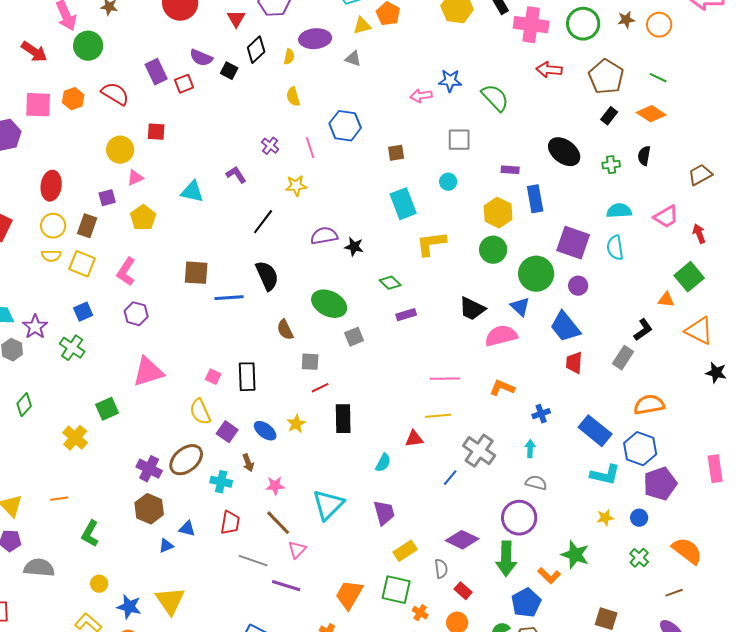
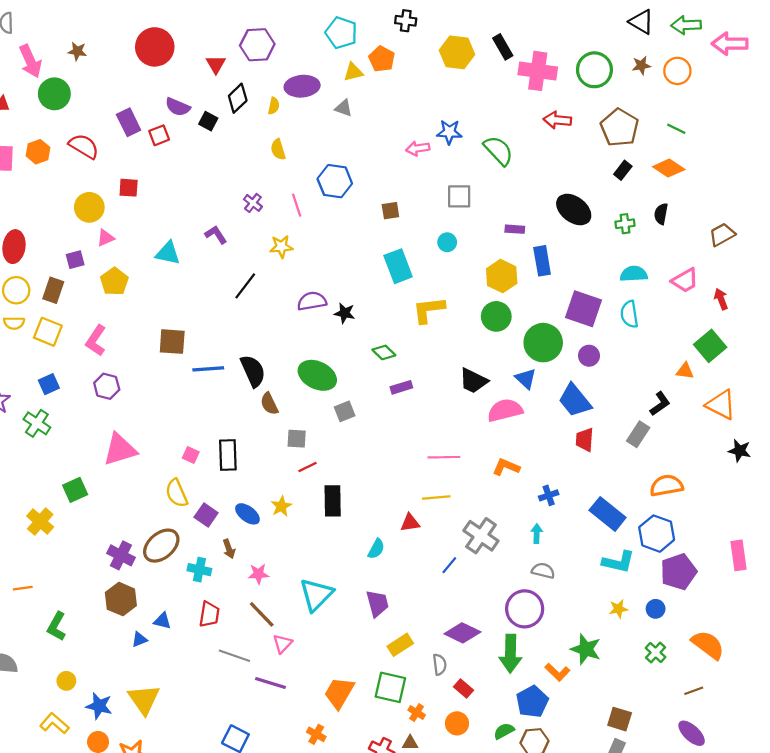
black semicircle: (267, 276) -> (253, 371), moved

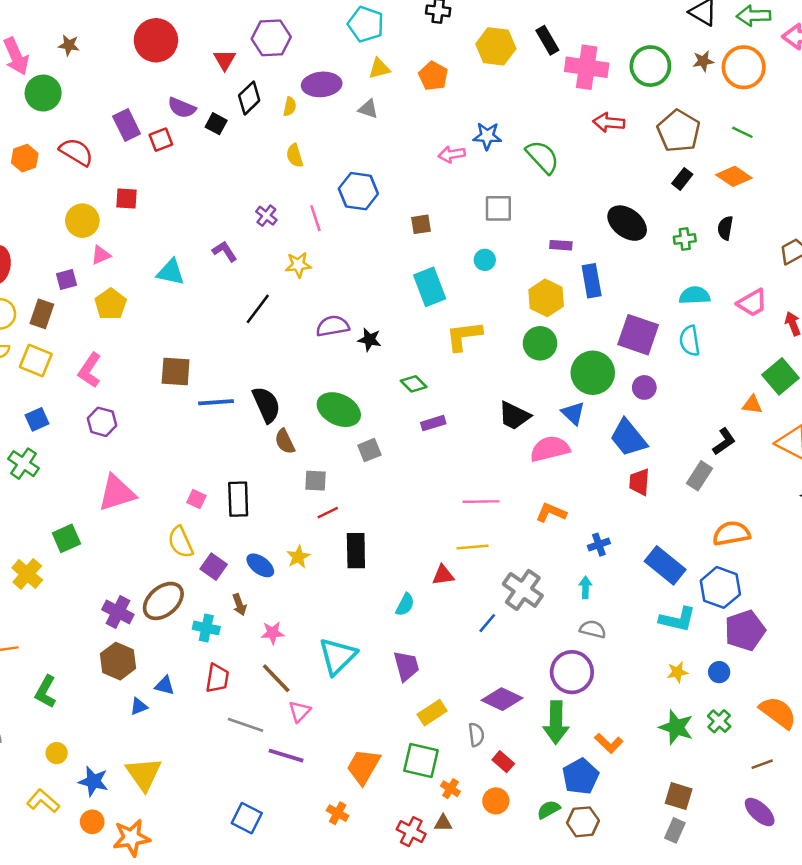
orange pentagon: (382, 59) -> (433, 76), moved
orange circle: (677, 71) -> (744, 67), size x1.4
green star: (586, 649) -> (676, 727), moved

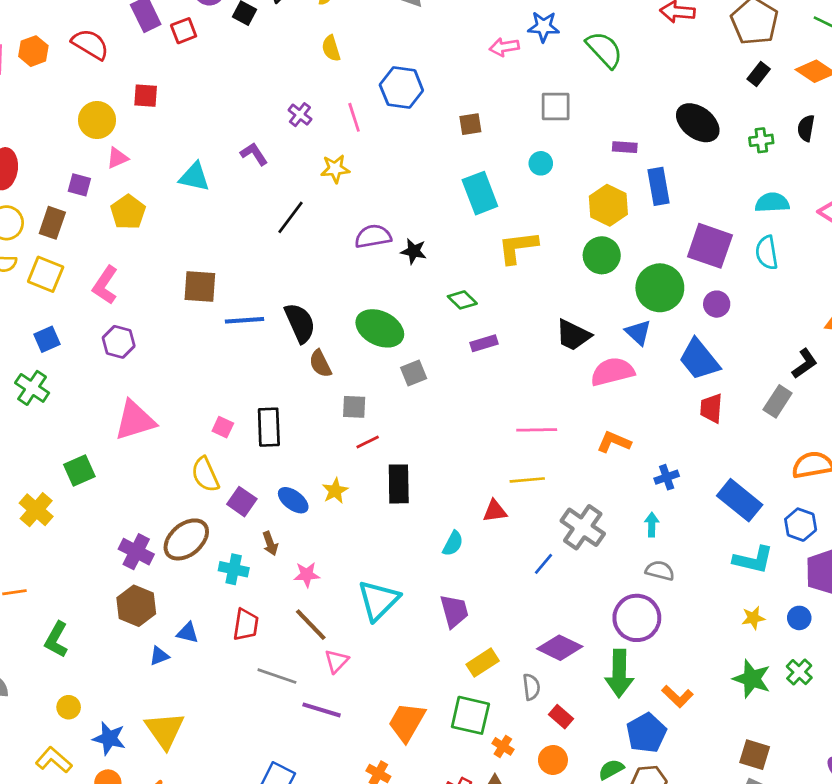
purple square: (66, 280) -> (79, 185), turned 30
blue hexagon: (720, 587) -> (801, 525), size x0.7

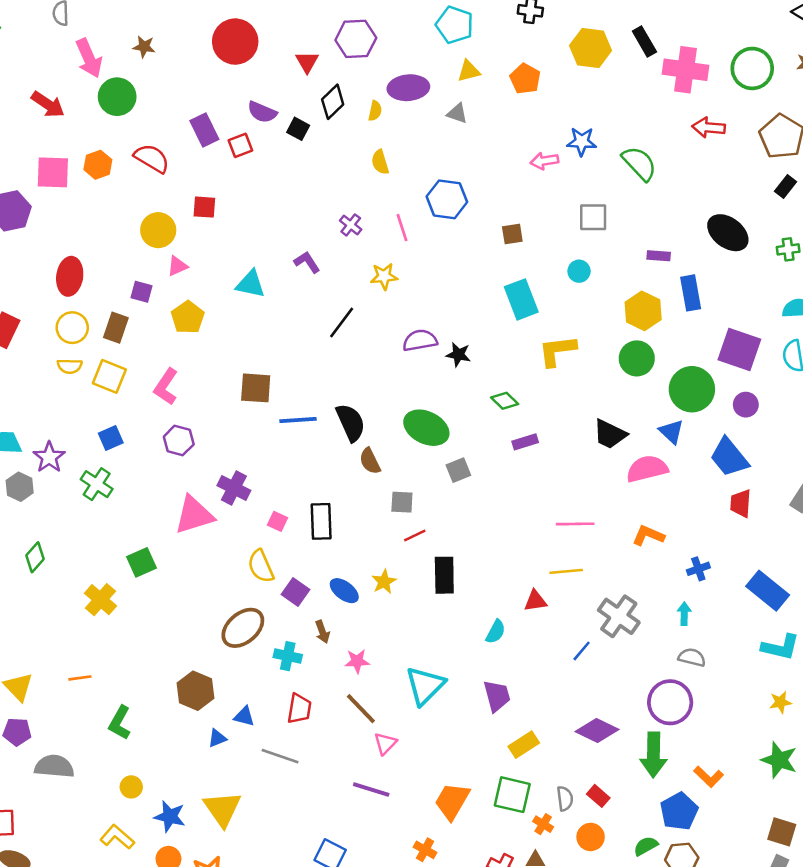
purple cross: (136, 552) -> (234, 488), moved
gray line: (277, 676) -> (280, 756), moved
gray semicircle: (531, 687) -> (565, 798), moved

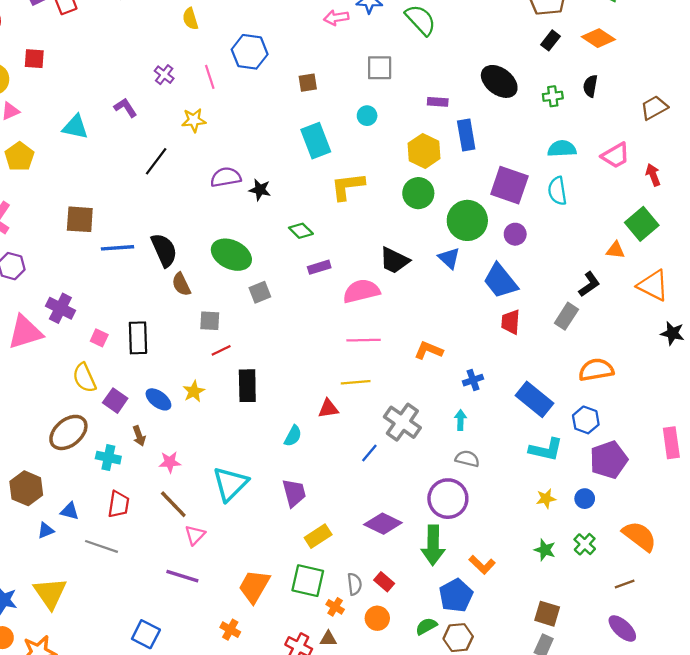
pink semicircle: (647, 469) -> (361, 291), moved
green star: (779, 760) -> (545, 550), size x0.7

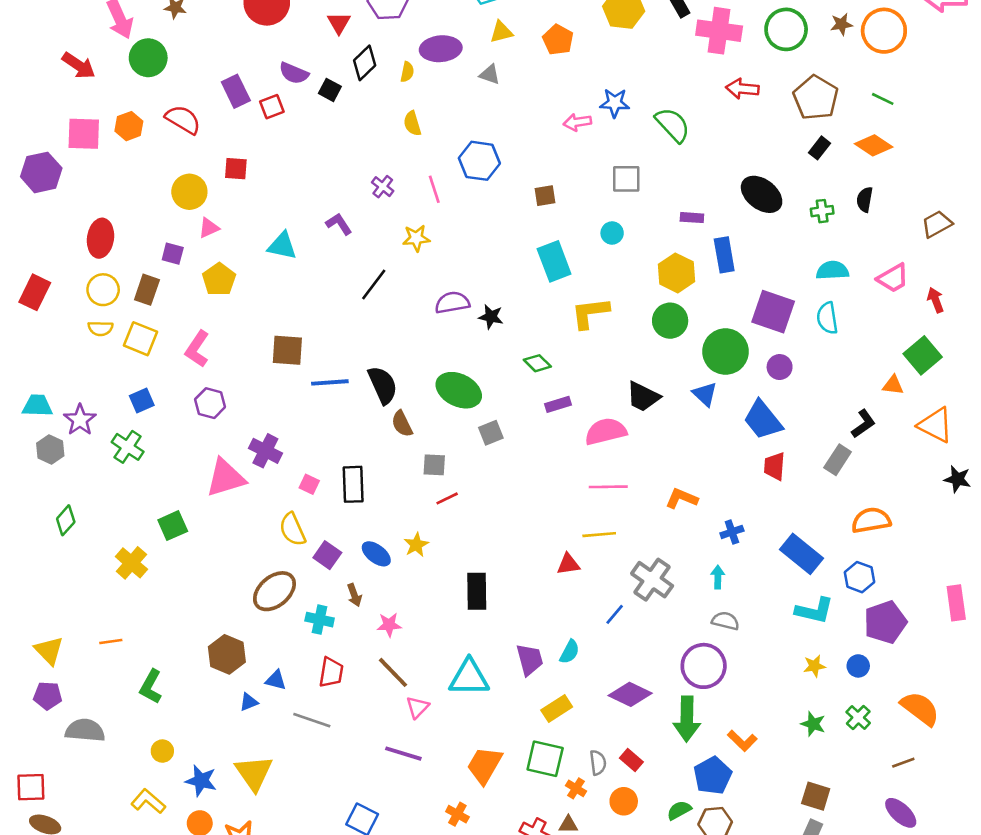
black rectangle: (247, 386) -> (477, 591), moved
cyan semicircle: (293, 436) -> (570, 652), moved
cyan triangle: (230, 484) -> (469, 678), moved, turned 45

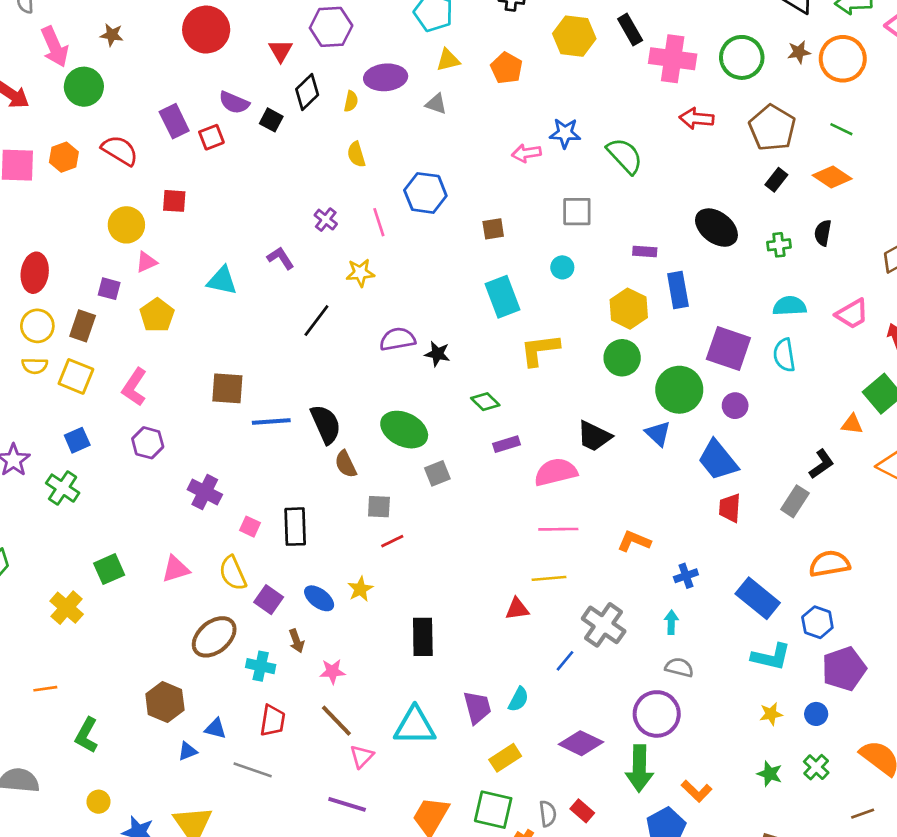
pink triangle: (225, 478) -> (176, 569), moved, size x0.7

